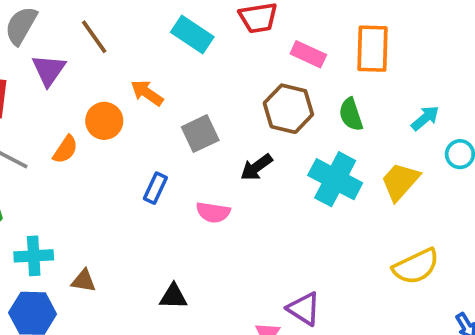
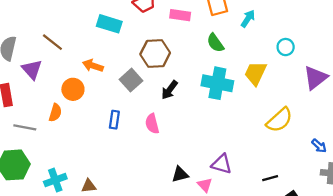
brown hexagon: (288, 109) -> (155, 54), moved
cyan arrow: (425, 118) -> (248, 19), moved
pink semicircle: (213, 212) -> (152, 124), turned 84
black triangle: (173, 296) -> (180, 174), moved

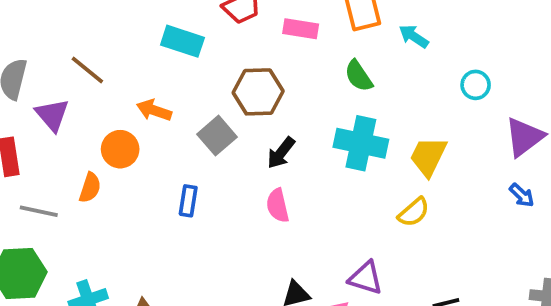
cyan arrow: (248, 19) -> (414, 36), turned -90
yellow trapezoid: (256, 73) -> (428, 156), moved
yellow semicircle: (279, 120) -> (414, 212), moved, size x0.7
pink semicircle: (152, 124) -> (278, 205), moved
blue arrow: (319, 146) -> (522, 195), moved

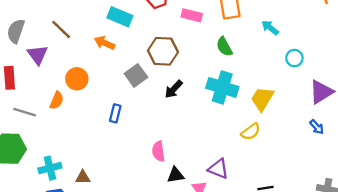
cyan arrow: (414, 36) -> (270, 28), moved
orange arrow: (154, 110) -> (105, 43), moved
pink semicircle: (278, 205) -> (158, 151), moved

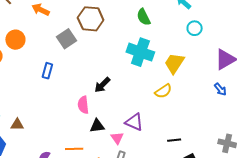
cyan circle: (294, 58) -> (195, 28), moved
black arrow: (174, 89) -> (102, 85), moved

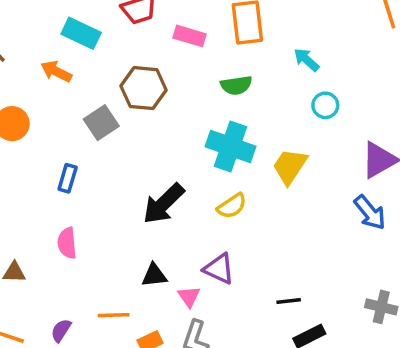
green semicircle: (144, 17) -> (236, 85), turned -72
black arrow: (102, 85) -> (164, 204), size x1.5
blue arrow: (220, 89) -> (370, 212), size x1.5
yellow semicircle: (163, 91) -> (232, 206), moved
pink semicircle: (83, 105) -> (67, 243), moved

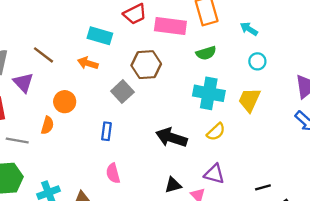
pink rectangle: (189, 36) -> (170, 26), size x1.5
cyan circle: (325, 105) -> (257, 61), moved
black arrow: (164, 204) -> (171, 138), turned 72

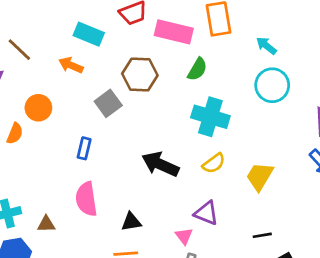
green semicircle: (206, 53) -> (197, 69), moved, turned -48
cyan circle: (257, 61) -> (272, 85), size x1.6
yellow trapezoid: (249, 100) -> (260, 176), moved
pink semicircle: (113, 173) -> (86, 199), size x1.4
black triangle: (173, 185) -> (131, 222), moved

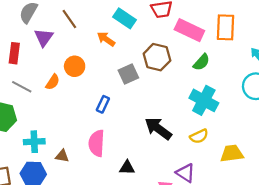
yellow trapezoid: (260, 176) -> (232, 154), turned 40

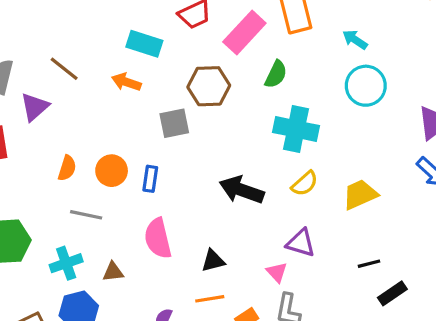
pink rectangle: (189, 30) -> (244, 33), turned -56
purple triangle: (44, 38) -> (35, 107), turned 30
orange circle: (75, 66) -> (112, 171), moved
gray square: (128, 74) -> (174, 123), turned 30
gray line: (22, 87) -> (86, 215), moved

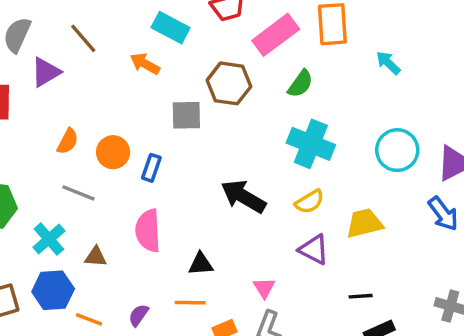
cyan circle: (366, 86) -> (397, 150), moved
purple triangle: (301, 243) -> (314, 250), moved
cyan cross: (66, 263) -> (49, 239), turned -32

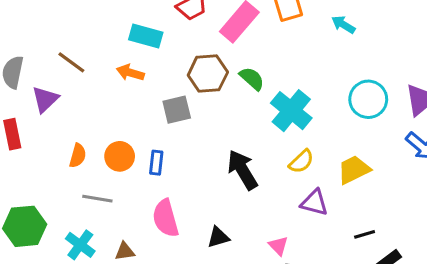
green semicircle: (300, 84) -> (252, 79), moved, turned -72
cyan cross: (311, 144) -> (291, 111), turned 30
black arrow: (243, 196) -> (242, 170), turned 42

